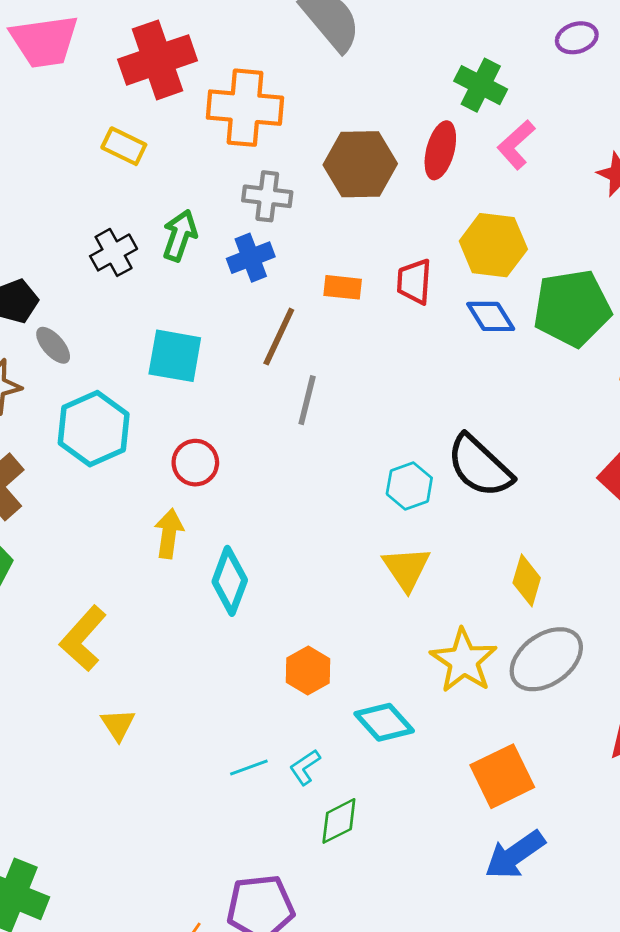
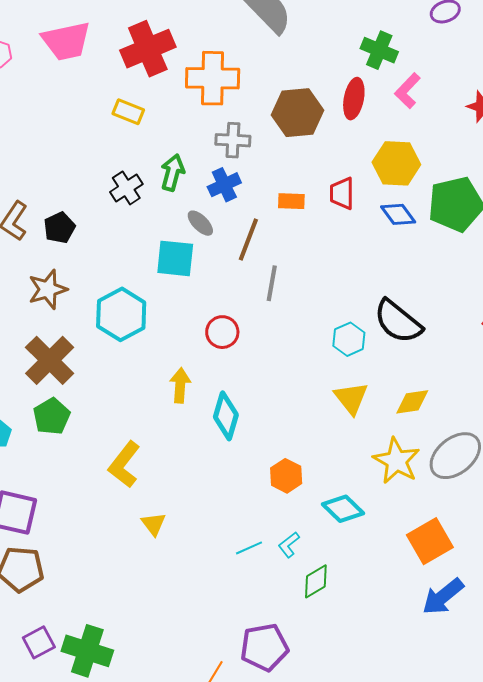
gray ellipse: (53, 345) -> (200, 223), moved
red circle: (195, 463) -> (222, 332), moved
yellow diamond: (527, 580) -> (412, 402), moved, turned 69

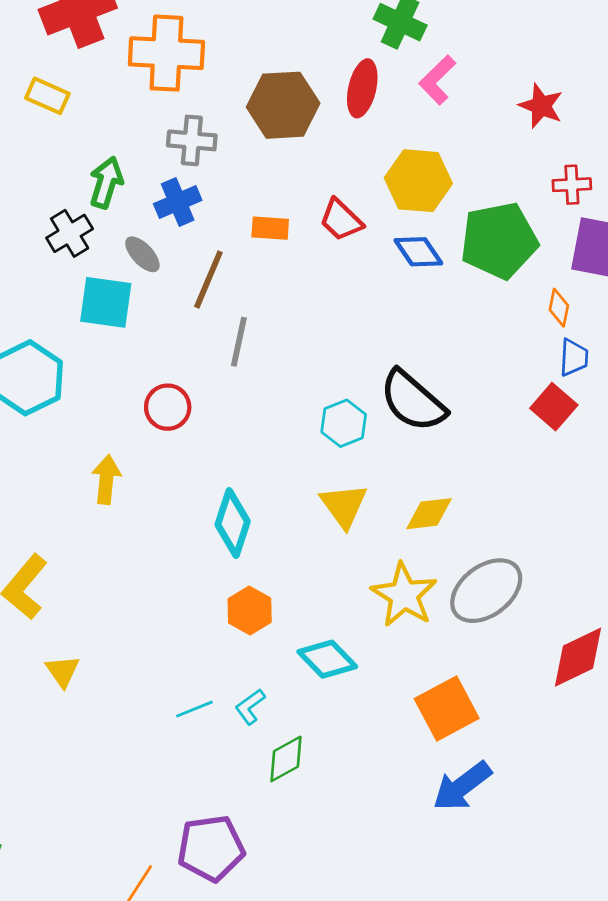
black cross: (126, 188) -> (70, 233), moved
red trapezoid: (342, 193) -> (341, 220), turned -48
cyan diamond: (226, 416) -> (233, 523), moved

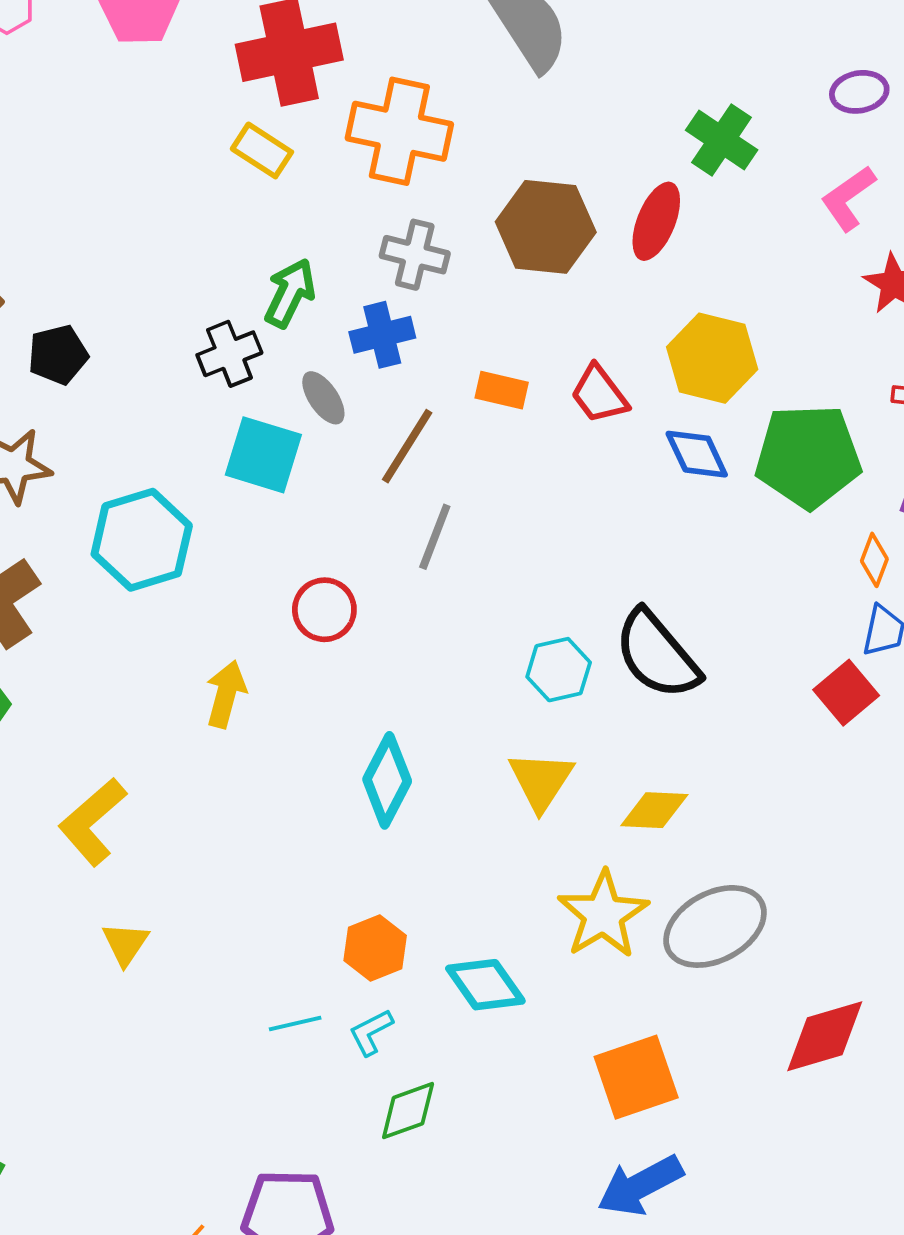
pink L-shape: (437, 80) -> (848, 198), moved
yellow rectangle: (47, 96) -> (262, 150), moved
orange hexagon: (250, 610) -> (375, 948), moved

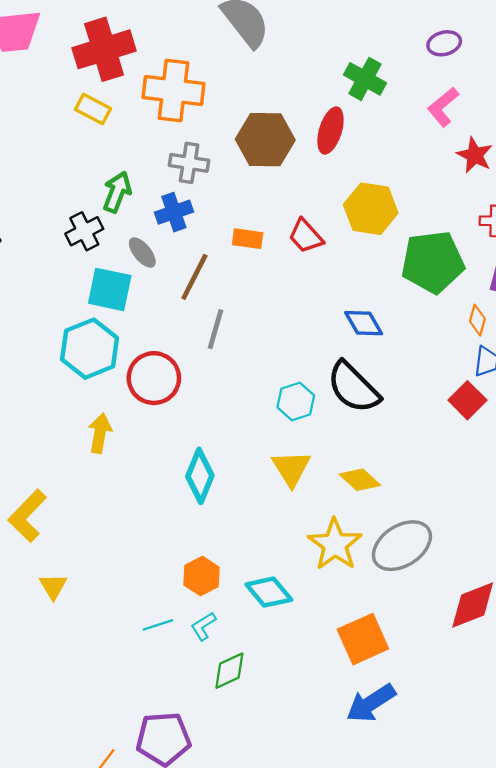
blue diamond: (697, 454) -> (364, 323), moved
cyan hexagon: (142, 540) -> (90, 349), moved
red circle: (324, 610) -> (154, 378), size x1.4
yellow diamond: (654, 810) -> (360, 480), turned 45

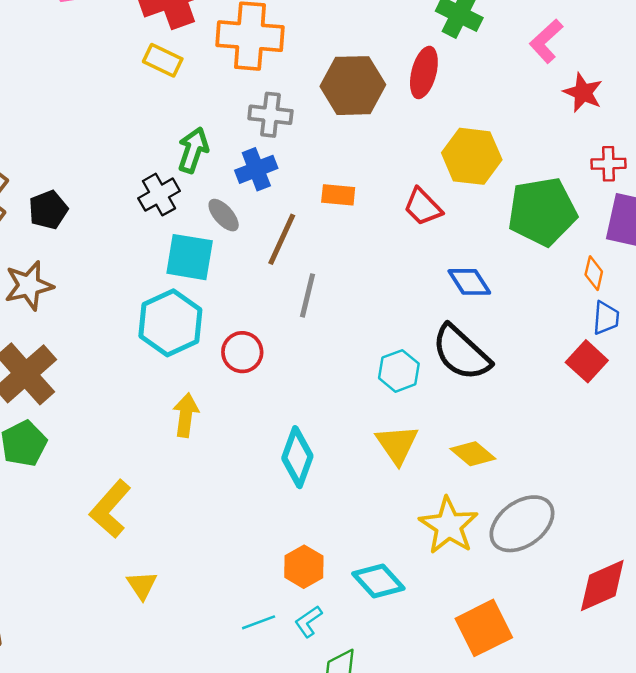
red trapezoid: (306, 236) -> (423, 207), moved
red circle: (154, 378) -> (242, 352), size x0.7

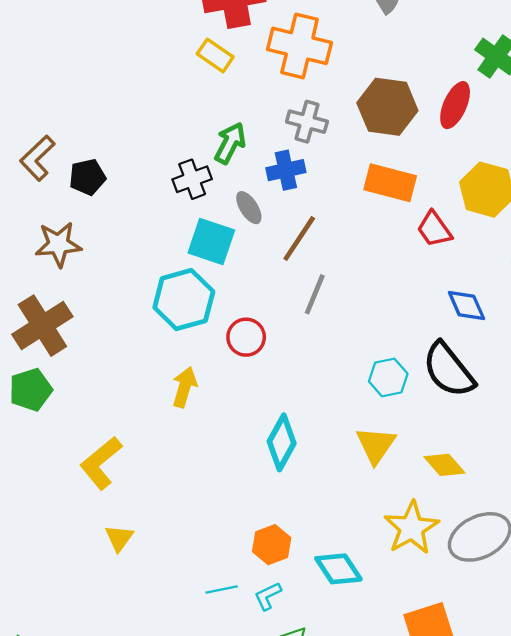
orange rectangle: (338, 195) -> (390, 183), moved, size x1.6

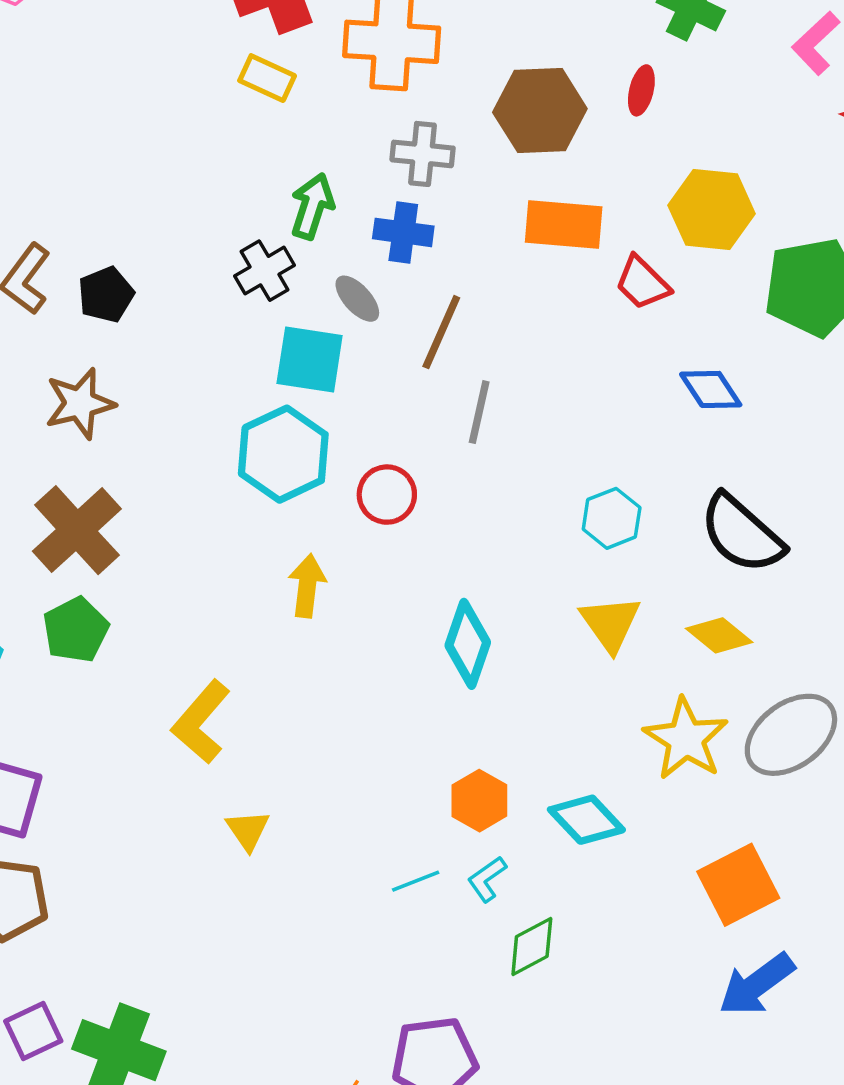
red ellipse: (455, 105) -> (641, 90), size x0.7
blue cross: (286, 170) -> (403, 232), turned 30
black semicircle: (449, 370) -> (742, 534), moved

